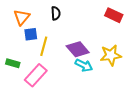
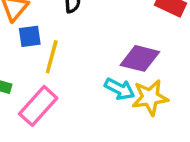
purple diamond: (78, 49) -> (140, 58), moved, turned -35
yellow star: (111, 55) -> (150, 97), moved

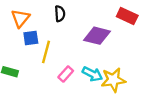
purple diamond: (140, 58) -> (97, 36), moved
pink rectangle: (38, 106) -> (66, 74), moved, size x0.6

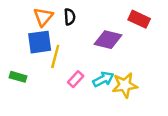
orange triangle: (20, 18) -> (43, 17), moved
blue square: (31, 38) -> (40, 42), size x1.5
cyan arrow: (92, 74) -> (103, 79), turned -54

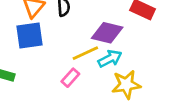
yellow line: (55, 56) -> (85, 53), moved, turned 50
cyan arrow: (103, 79) -> (110, 59), moved

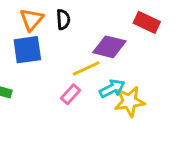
cyan arrow: (110, 59) -> (112, 89), moved

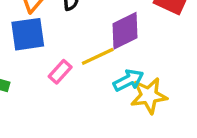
purple diamond: (109, 47) -> (125, 31), turned -40
pink rectangle: (70, 94) -> (60, 72), moved

